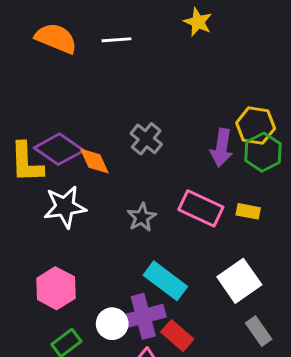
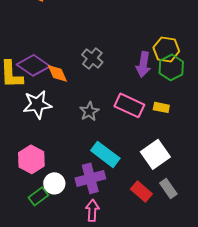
white circle: (112, 324) -> (54, 183), moved
red rectangle: (177, 336) -> (141, 191), moved

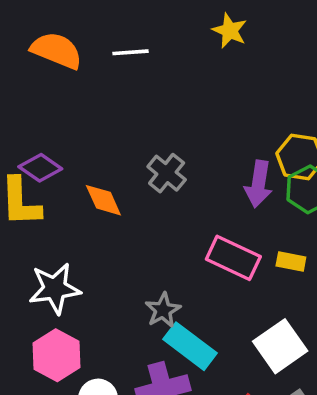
purple diamond: (33, 65) -> (40, 168), moved, size x0.7
white star: (37, 104) -> (55, 289), moved
gray star: (89, 111) -> (163, 310), moved

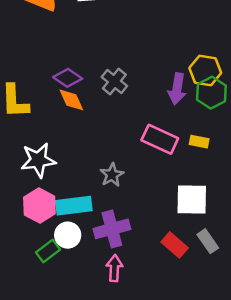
purple diamond: (40, 168) -> (68, 78), moved
cyan rectangle: (190, 346) -> (74, 206), moved, turned -44
white square: (280, 346) -> (192, 199), turned 36

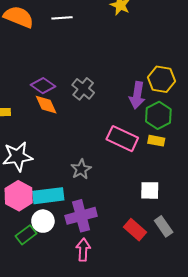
green hexagon: (211, 93) -> (158, 115), moved
white square: (192, 199) -> (150, 190), size x0.7

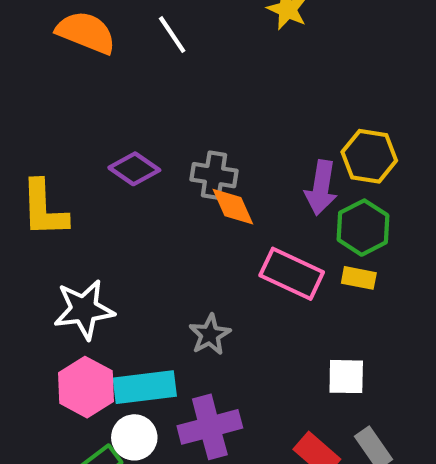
white line: (62, 18) -> (172, 35), turned 60
gray cross: (83, 89) -> (214, 175), turned -30
orange diamond: (46, 105) -> (233, 207), moved

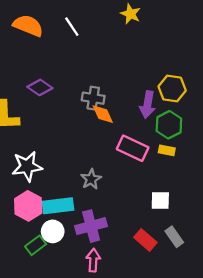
purple diamond: (134, 169) -> (40, 87), moved

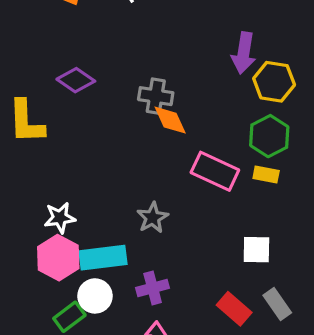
purple arrow: (148, 105) -> (244, 53), moved
white star: (27, 166) -> (60, 218), moved, size x0.7
purple cross: (91, 226) -> (153, 288), size x0.7

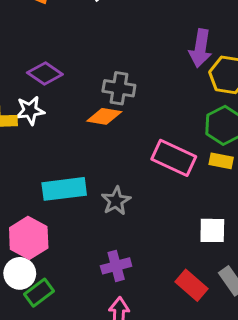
orange diamond: (170, 120) -> (104, 116), moved, turned -56
white star: (60, 218) -> (30, 110), moved
cyan rectangle: (103, 258) -> (64, 189), moved
white circle: (95, 296) -> (20, 273), moved

